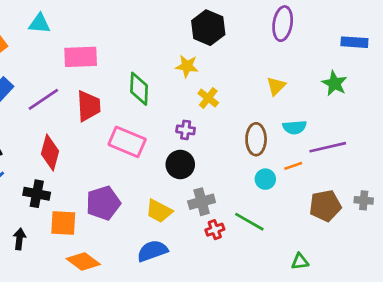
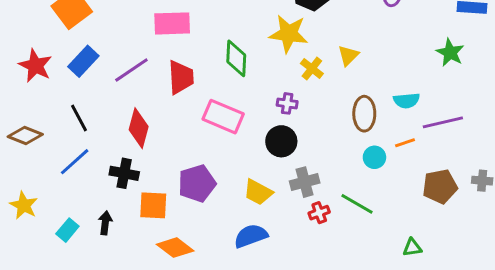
yellow star: (187, 66) -> (289, 34), size x1.5
yellow triangle: (276, 86) -> (348, 55), moved

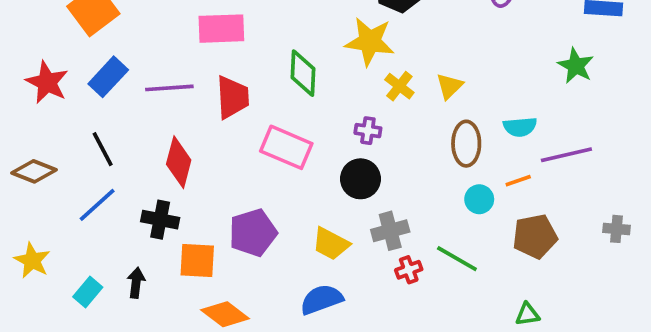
yellow triangle: (348, 55) -> (450, 86), moved
purple line: (131, 70) -> (169, 88), turned 30
brown pentagon: (440, 186) -> (535, 236), moved

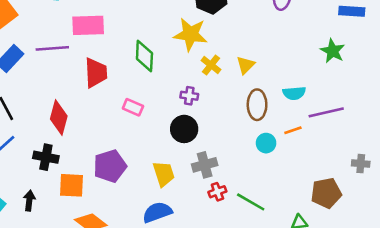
purple line: (169, 88) -> (52, 48), moved
pink rectangle: (286, 147) -> (133, 107), size x0.6
brown pentagon: (535, 236) -> (326, 193), moved
yellow trapezoid: (331, 244) -> (164, 174), turned -136
green line: (457, 259) -> (251, 202), moved

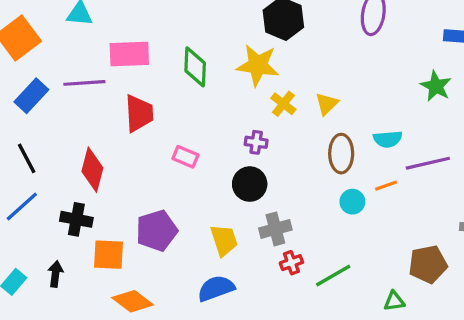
green diamond: (144, 56) -> (195, 67), moved
green line: (251, 202) -> (333, 275), turned -60

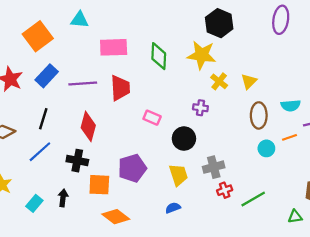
purple line: (84, 83) -> (83, 84), moved
black line: (27, 158) -> (43, 119), turned 45
black circle: (250, 184) -> (184, 139), moved
blue semicircle: (216, 288) -> (173, 208), size x0.6

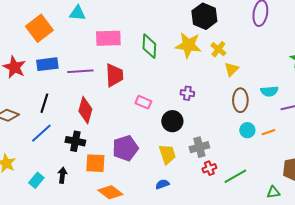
blue rectangle: (47, 76) -> (47, 64), turned 40
yellow cross: (219, 81) -> (218, 49), moved
orange line: (290, 137) -> (268, 132), moved

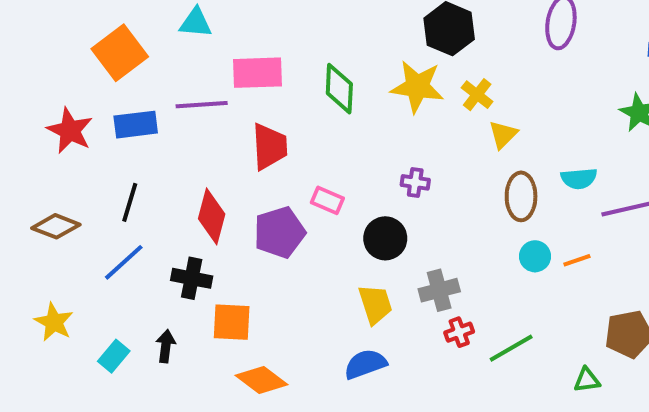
purple line: (80, 71) -> (202, 105), moved
purple pentagon: (125, 148) -> (279, 232), moved
blue semicircle: (162, 184) -> (365, 364), size x1.5

